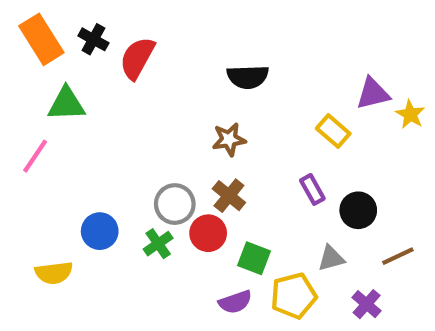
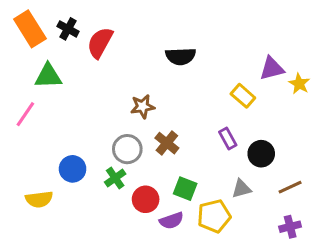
brown star: (229, 139) -> (143, 107), moved
red circle: (208, 233) -> (146, 199), moved
purple cross: (367, 304) -> (290, 227), moved, turned 35

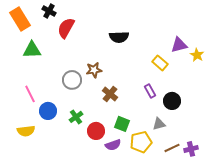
black cross: (68, 29) -> (49, 11), moved
pink line: (25, 114) -> (30, 94), moved, turned -60
gray circle: (127, 149) -> (72, 80), moved
brown line: (290, 187) -> (172, 148), moved

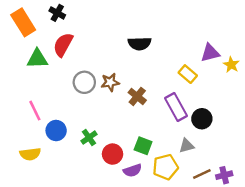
red semicircle: (66, 28) -> (63, 45), moved
gray circle: (72, 80) -> (84, 82), moved
purple rectangle: (150, 91) -> (176, 107), size x1.6
brown cross: (110, 94) -> (137, 96), moved

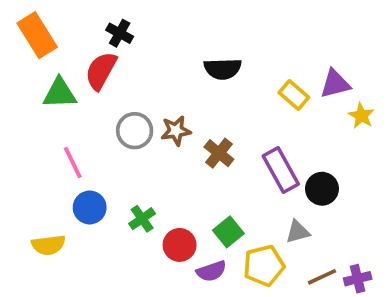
black cross: (57, 13) -> (120, 33), moved
yellow star: (231, 65) -> (361, 116), moved
yellow rectangle: (188, 74) -> (294, 95), moved
pink line: (35, 111) -> (73, 162), moved
green square: (143, 146) -> (228, 232), turned 30

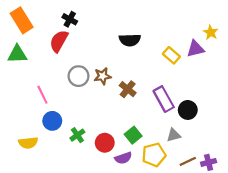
green triangle: (60, 93) -> (17, 54), moved
yellow star: (361, 116) -> (211, 32), moved
green cross: (142, 219) -> (77, 135), moved

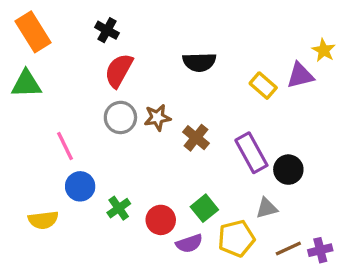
red semicircle: (59, 41) -> (119, 70), moved

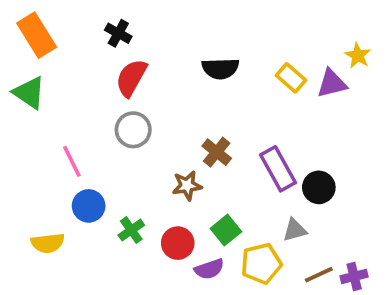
green triangle: (26, 84) -> (29, 93), turned 36
yellow rectangle: (263, 86) -> (291, 78), moved
brown star: (157, 117) -> (187, 186), moved

